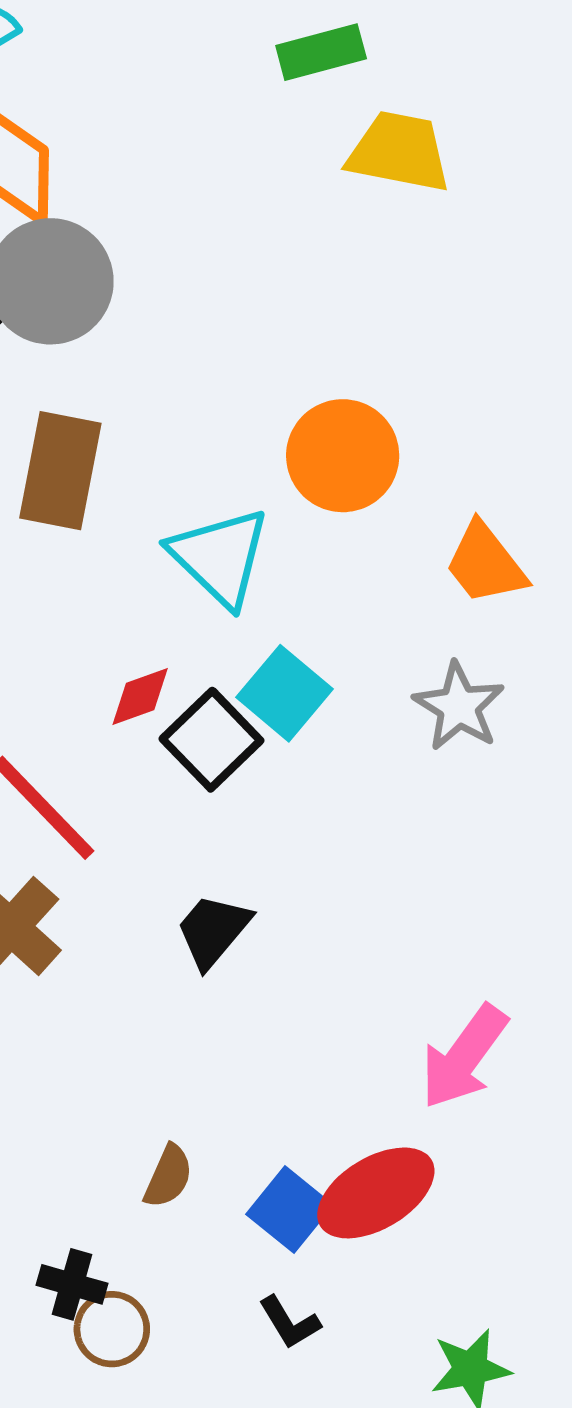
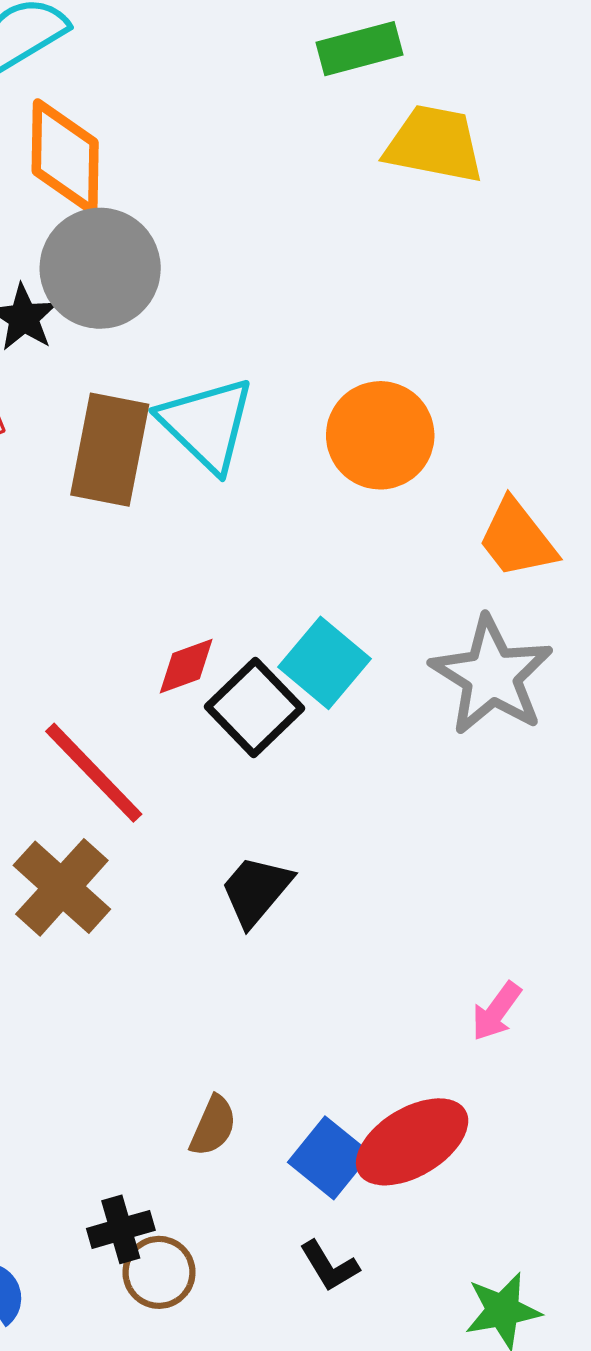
cyan triangle: (220, 557) -> (207, 424), moved
gray star: (459, 706) -> (492, 676), size x1.4
pink arrow: (464, 1057) -> (496, 1011), size x0.6
black cross: (72, 1284) -> (121, 1229), turned -32

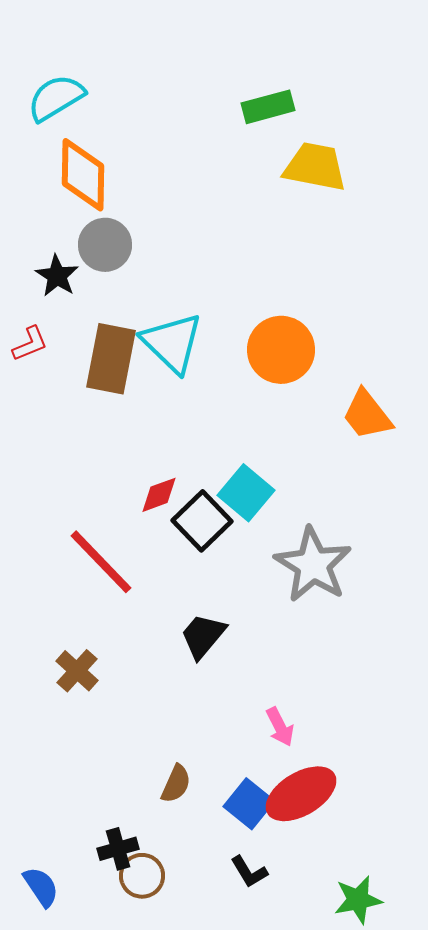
gray circle: (100, 268) -> (105, 245), size x0.7
gray star: (492, 676) -> (313, 565), moved
brown cross: (62, 887) -> (77, 671), moved, size x0.7
pink arrow: (496, 1011) -> (280, 727), moved, turned -63

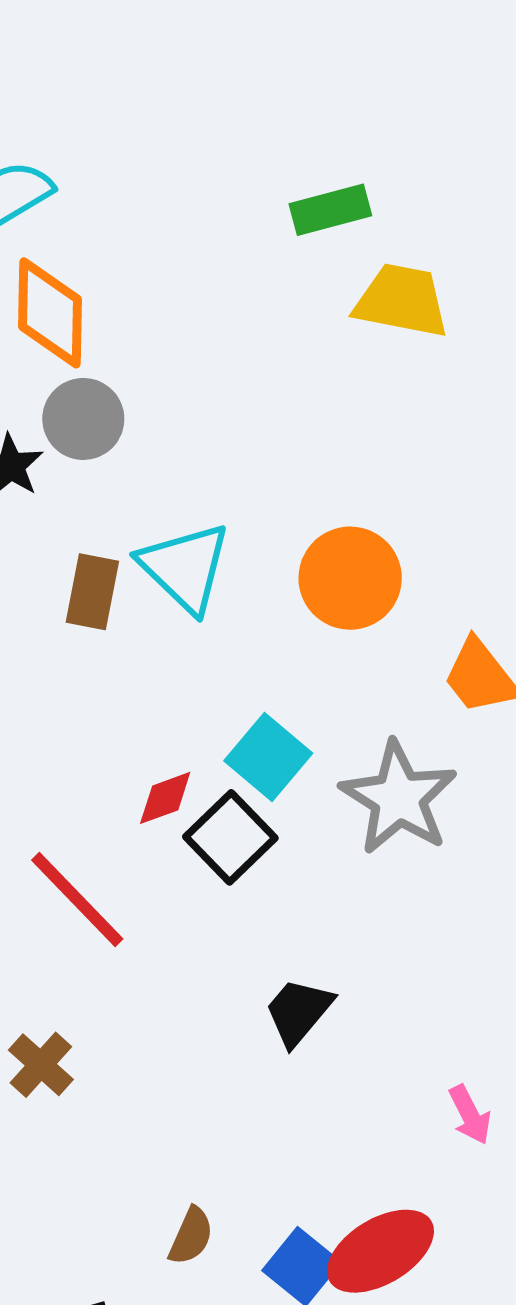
brown rectangle: (111, 359) -> (92, 592), size x0.7
cyan square: (246, 493) -> (268, 757), moved
gray star: (313, 565) -> (399, 798), moved
black trapezoid: (203, 636) -> (299, 1012), moved
pink arrow: (280, 727) -> (470, 1115), moved

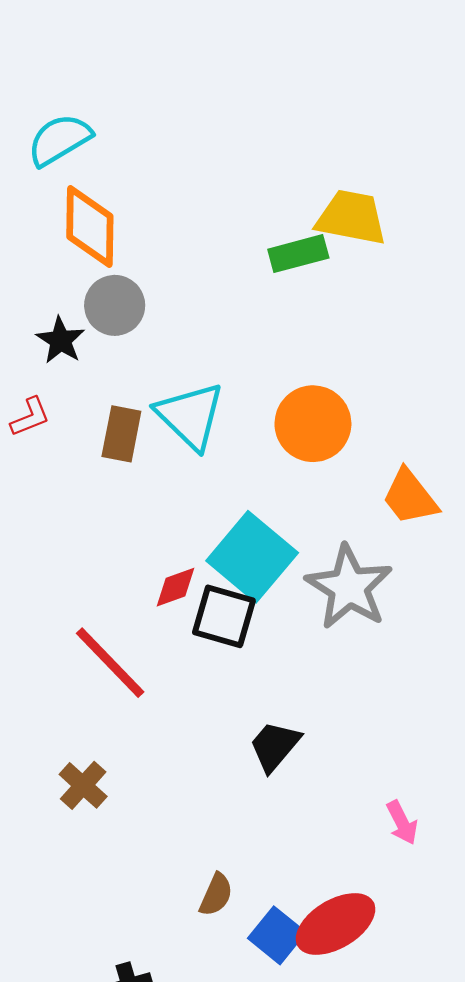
green rectangle: (330, 210) -> (298, 254), moved
cyan square: (268, 757) -> (252, 557), size x1.4
black square: (230, 837) -> (224, 616), turned -30
brown semicircle: (191, 1236) -> (216, 895), moved

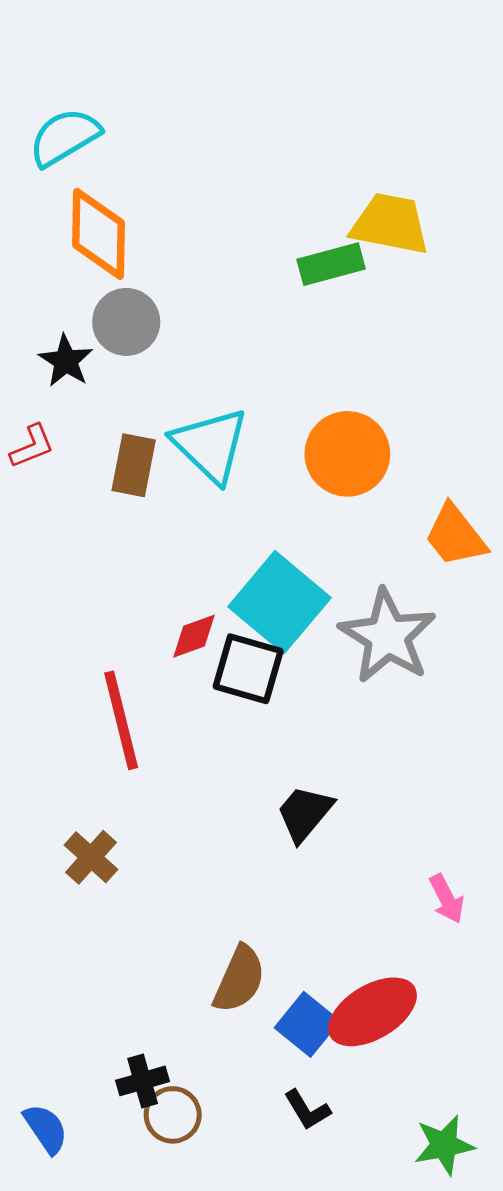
red line: (110, 663) -> (121, 720), turned 30
brown semicircle: (216, 895) -> (239, 979), size x1.4

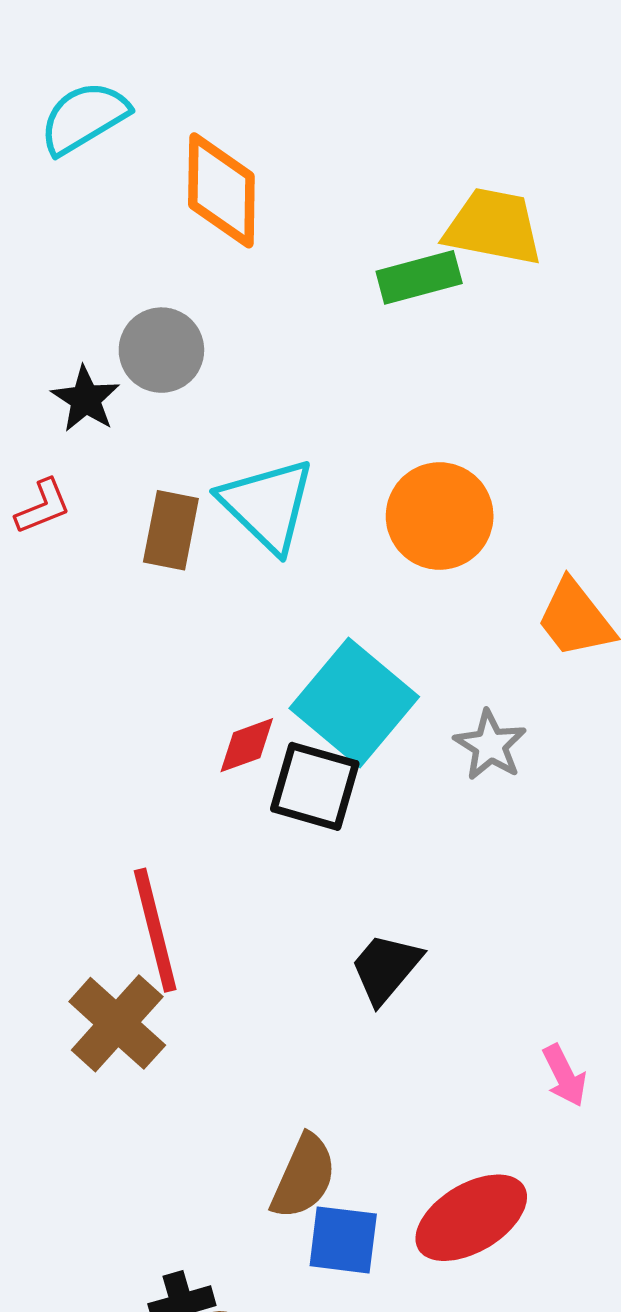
orange diamond: (99, 234) -> (221, 190), moved
gray star: (388, 636) -> (490, 745), size x0.6
red line: (121, 720) -> (155, 930), moved
brown cross: (91, 857) -> (117, 1023), size x1.4
blue square: (307, 1024) -> (343, 1240), moved, turned -32

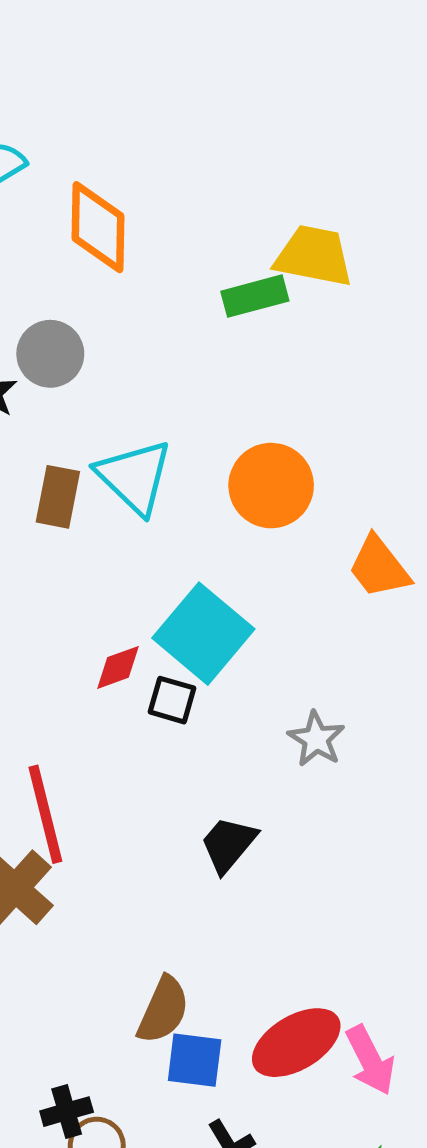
gray star: (490, 745) -> (316, 739), moved
black square: (315, 786) -> (172, 700), size x0.7
pink arrow: (564, 1076) -> (370, 1060), moved, size x1.4

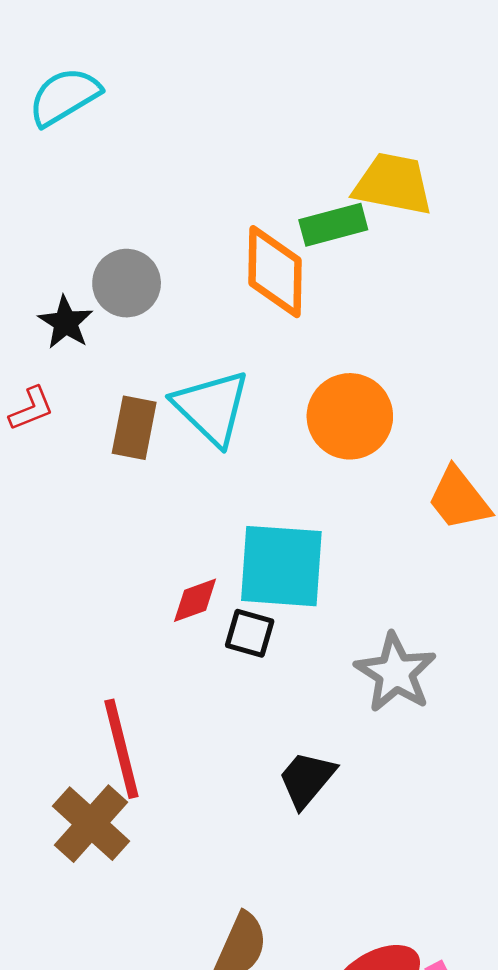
orange diamond: (98, 227) -> (275, 272), moved
cyan square: (203, 634) -> (281, 566), turned -36
gray star: (316, 739) -> (396, 673), size x1.4

